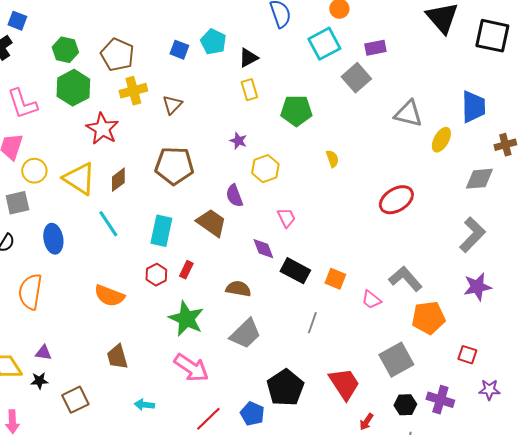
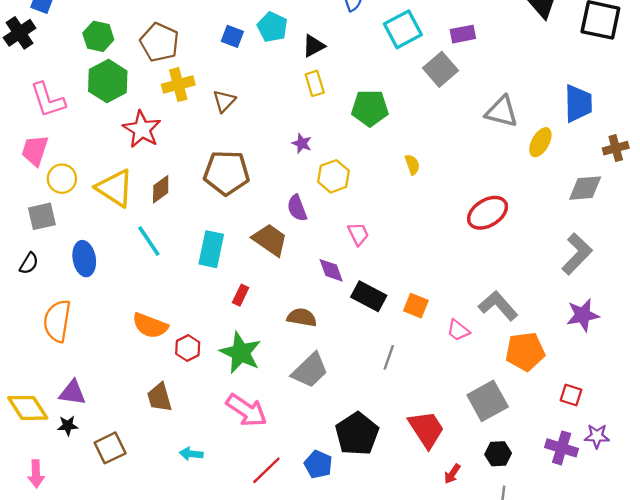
red hexagon: (156, 275) -> (188, 348), moved
purple triangle: (43, 353) -> (72, 393), size x1.4
purple cross: (440, 400) -> (562, 448), moved

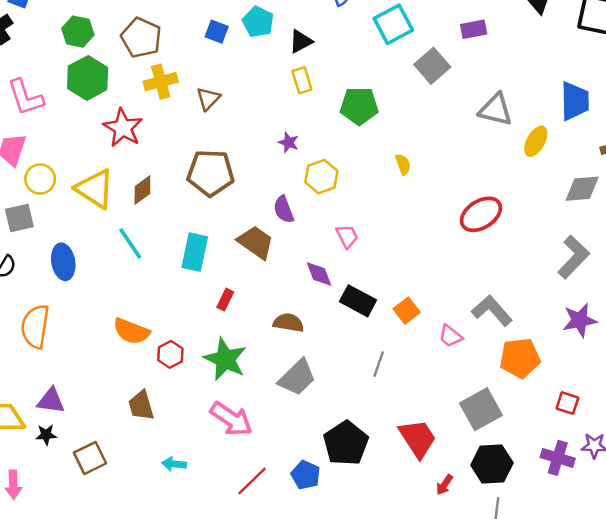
purple rectangle: (463, 34) -> (474, 29), moved
orange square: (416, 306) -> (407, 311), turned 30
black hexagon: (498, 454) -> (492, 464), size x1.5

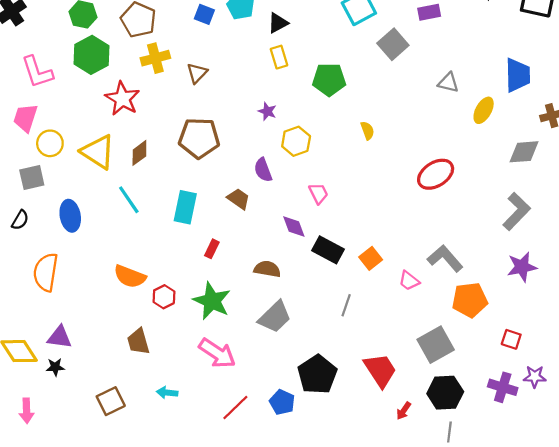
gray triangle: (496, 110) -> (448, 83), size x0.7
brown trapezoid: (256, 242) -> (239, 199), size x0.7
brown square: (90, 458) -> (111, 401), moved

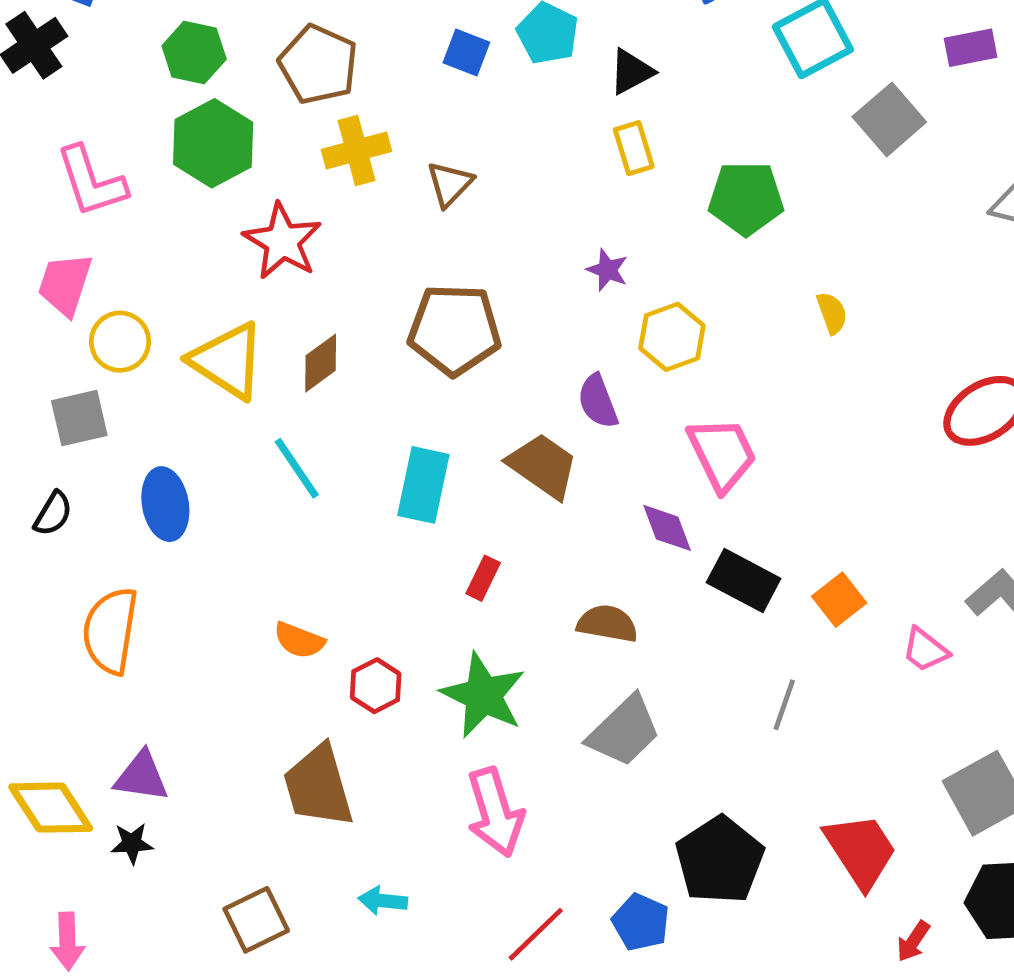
pink trapezoid: (318, 193) -> (722, 454), size x1.6
brown trapezoid: (239, 199) -> (543, 466), size x1.4
orange semicircle: (130, 276) -> (299, 640), size x0.7
brown trapezoid: (138, 341) -> (318, 786), size x1.4
pink arrow: (217, 353) -> (495, 812), turned 39

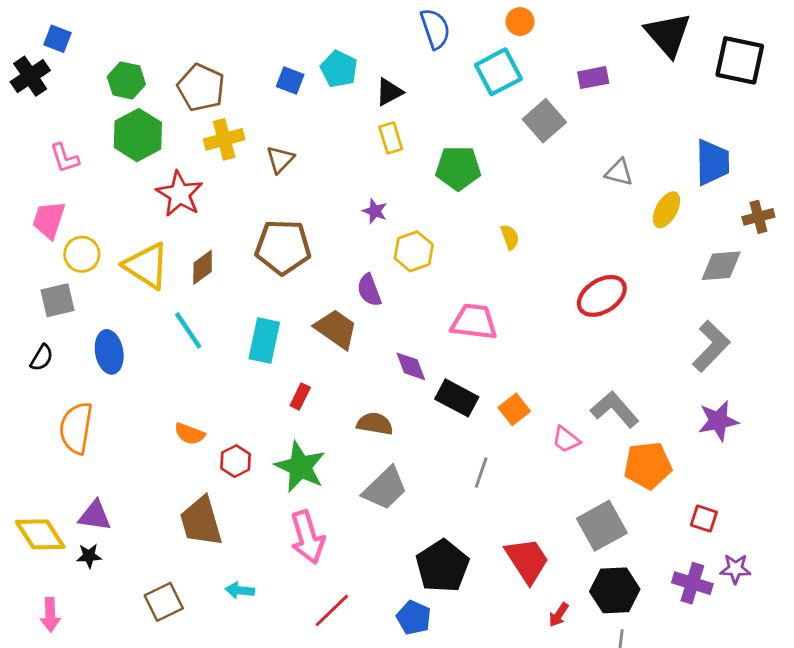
pink L-shape: (91, 182) -> (65, 158), size x0.7
pink trapezoid: (722, 454) -> (474, 322), moved, turned -57
blue pentagon: (641, 922) -> (414, 618), moved

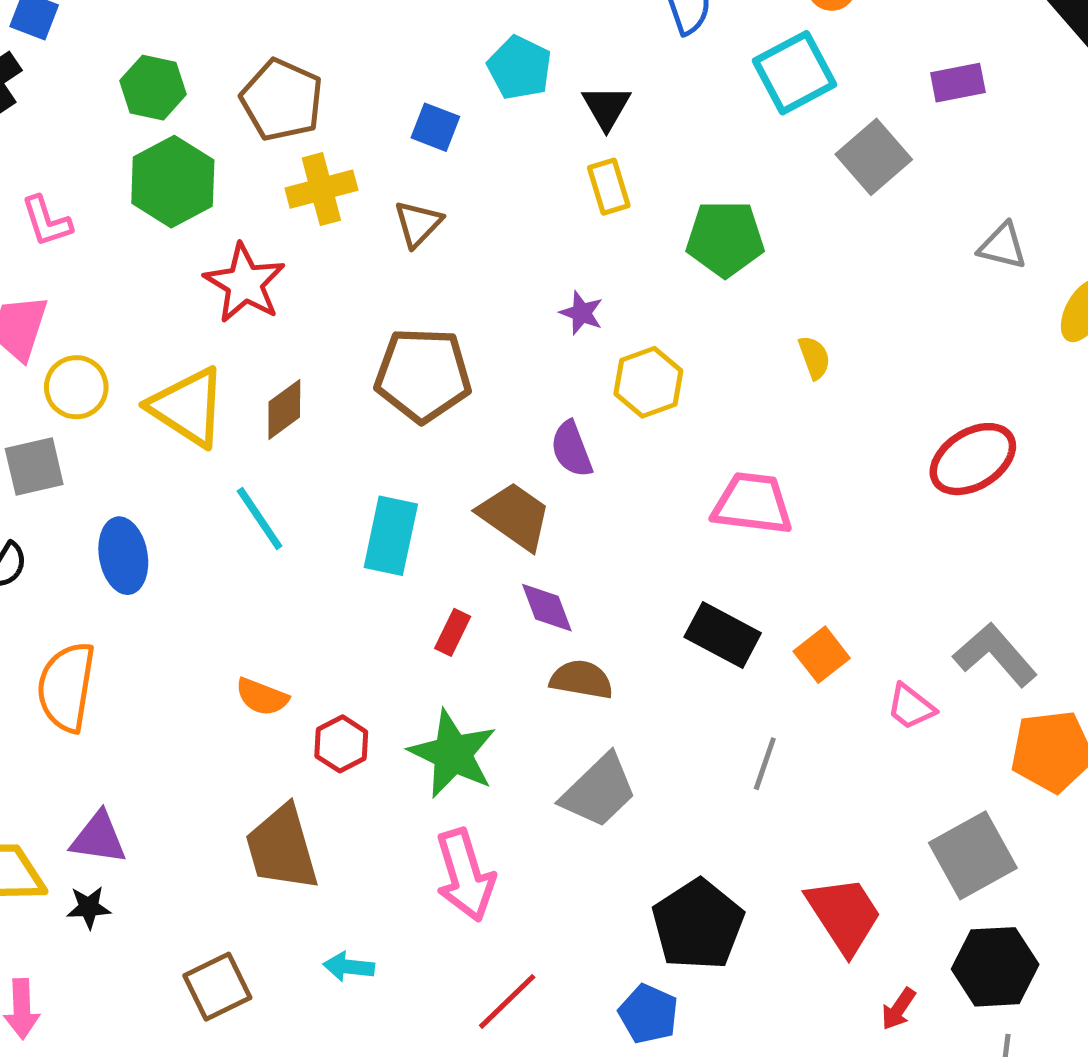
blue square: (290, 80) -> (435, 127), moved
black triangle: (389, 92) -> (606, 107), turned -32
purple diamond: (411, 366) -> (547, 608), moved

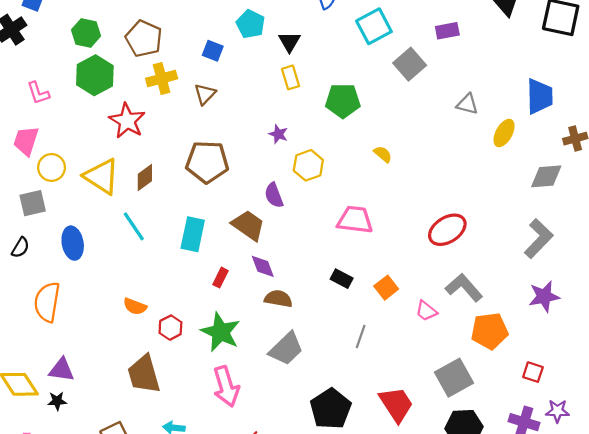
yellow semicircle: (814, 358) -> (383, 154), turned -30
red ellipse: (973, 459) -> (447, 230), moved
black rectangle: (723, 635) -> (342, 279), size x0.7

